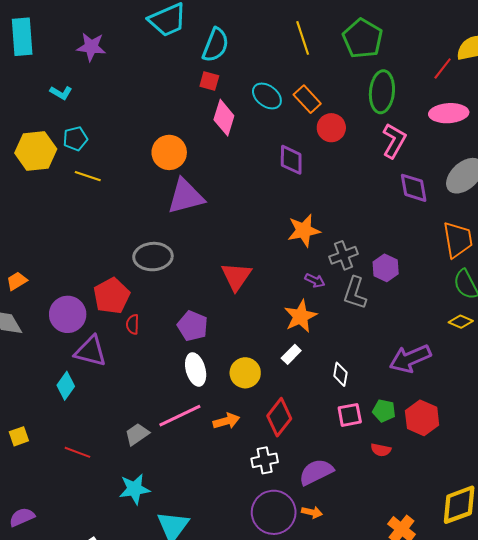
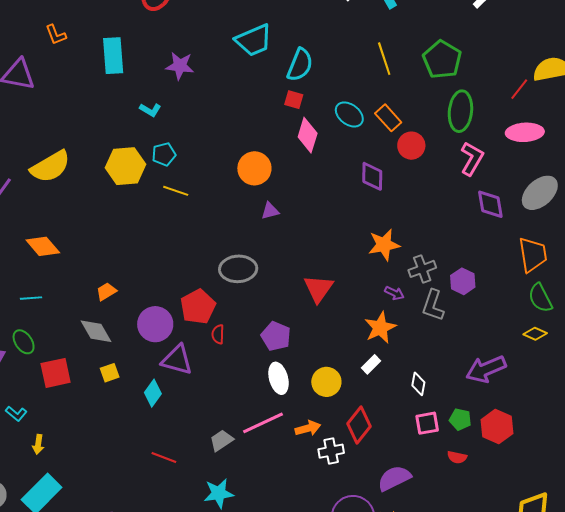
purple triangle: (186, 196) -> (270, 211), size x0.5
yellow square: (19, 436) -> (110, 373), moved
white cross: (265, 460) -> (331, 451), moved

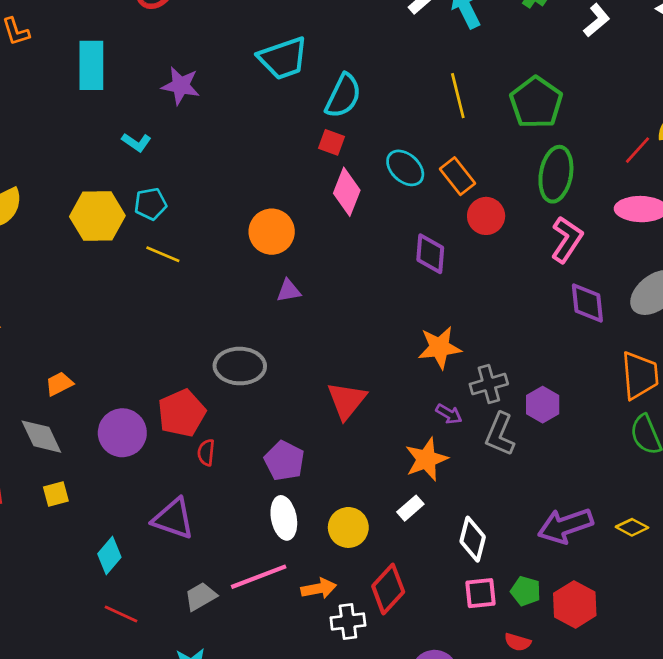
yellow diamond: (535, 334) -> (632, 527), moved
purple triangle: (177, 360) -> (173, 519), moved
white diamond: (418, 384) -> (473, 539), size x1.4
cyan diamond: (153, 393) -> (109, 556), moved

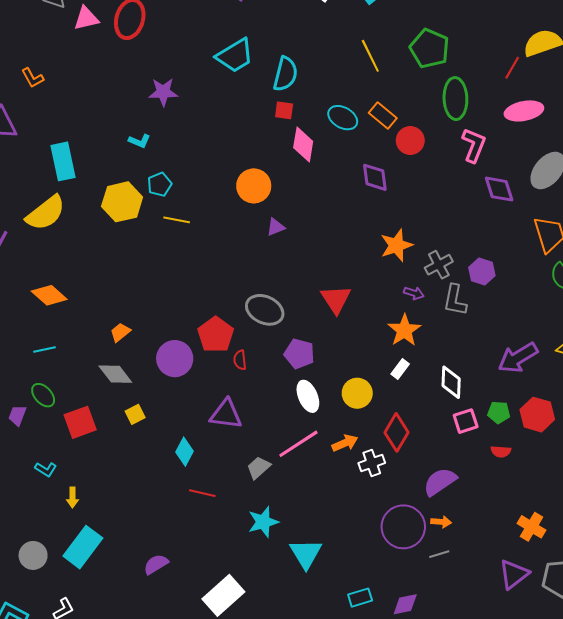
cyan rectangle: (91, 65) -> (63, 161), moved
gray ellipse: (240, 366) -> (265, 310), moved, turned 36

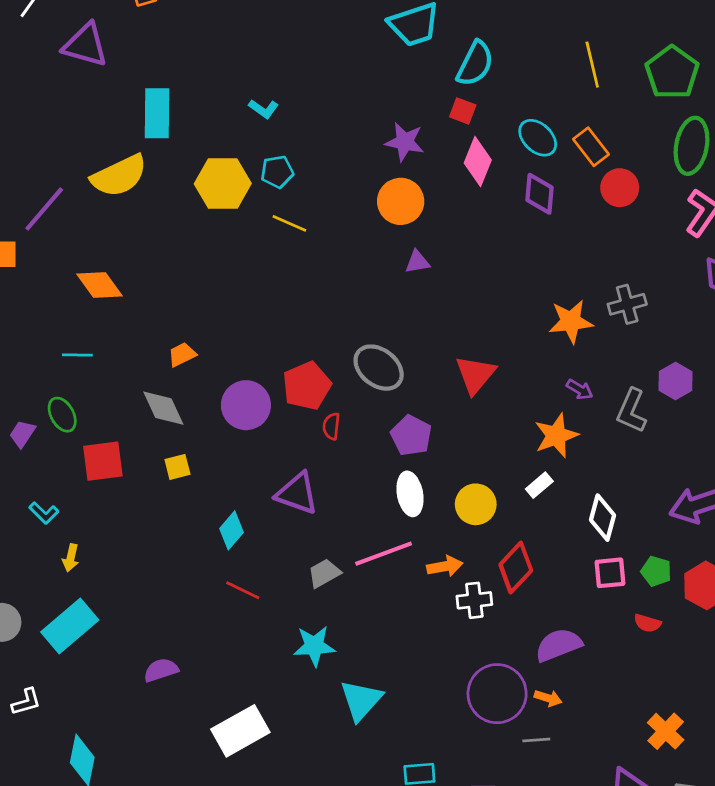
purple star: (163, 92) -> (405, 142), moved
purple diamond: (375, 177) -> (540, 194), moved
gray cross: (439, 265) -> (627, 304), moved

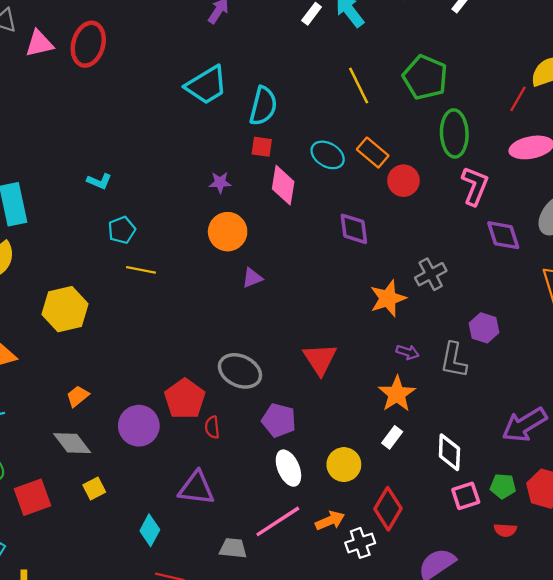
purple star: (405, 142) -> (220, 182), size x0.7
yellow hexagon: (223, 184) -> (65, 309), moved
purple diamond: (540, 194) -> (354, 229), moved
gray trapezoid: (324, 573) -> (233, 548), turned 48

